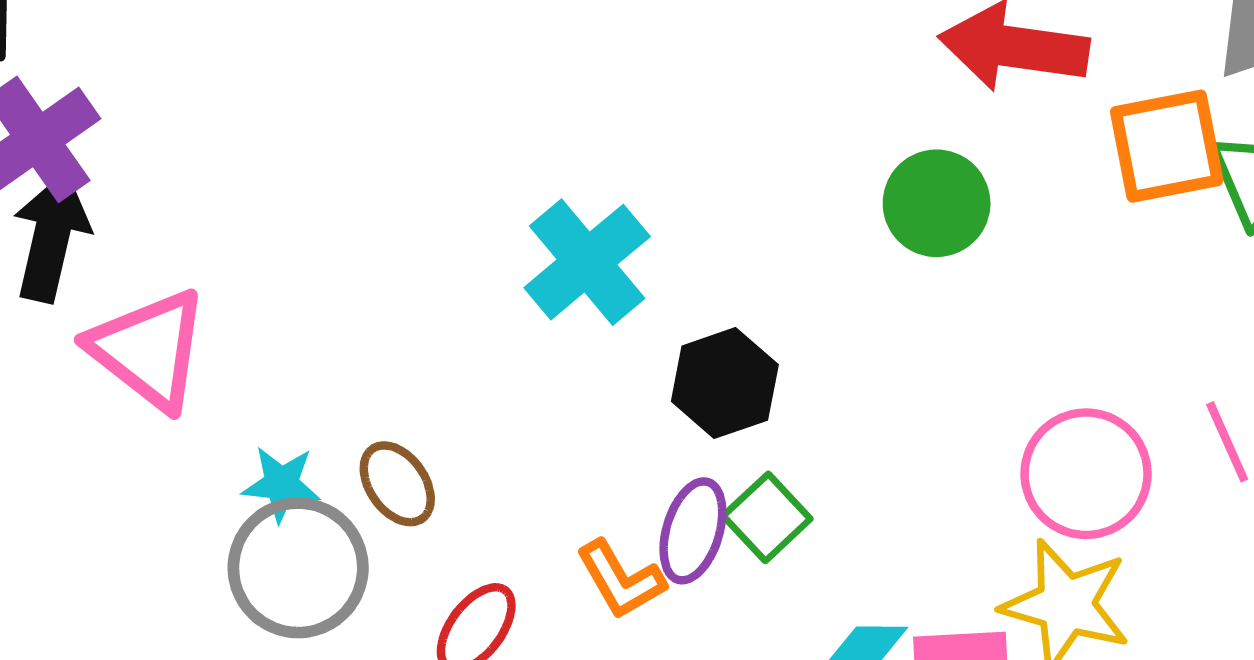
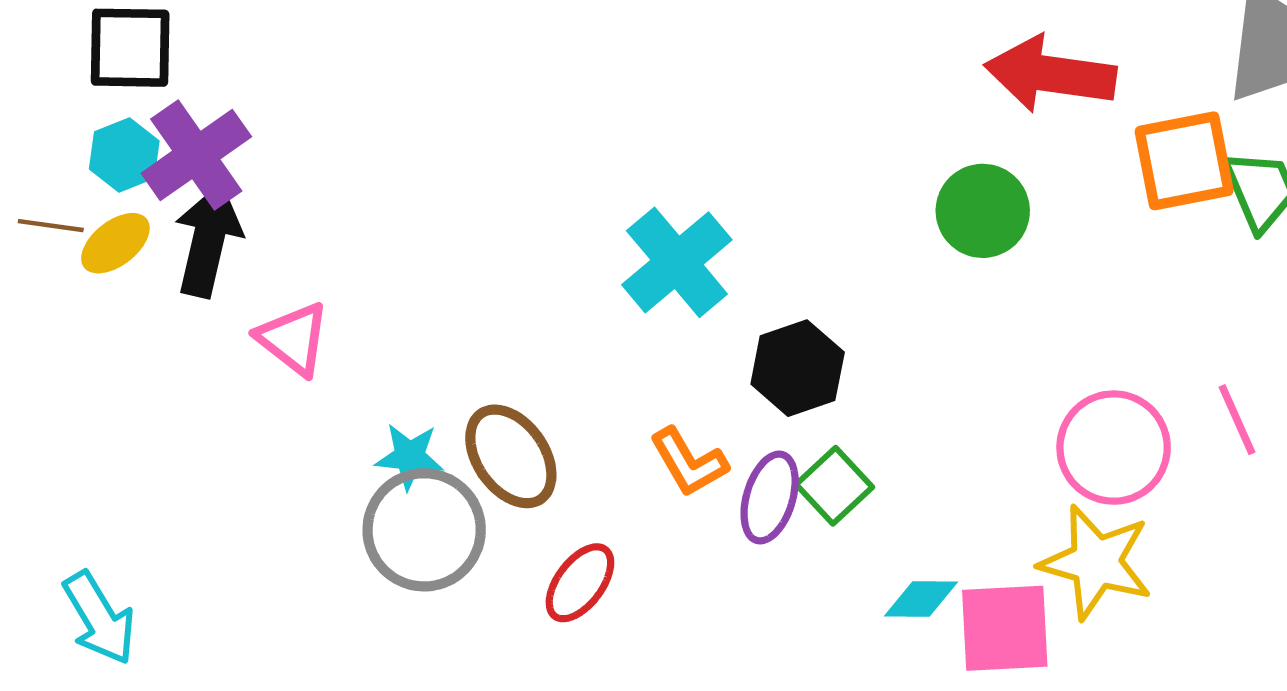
pink triangle: (149, 349) -> (293, 339), size x0.7
brown ellipse: (397, 484) -> (511, 456), size x1.4
orange L-shape: (621, 580) -> (689, 462), moved

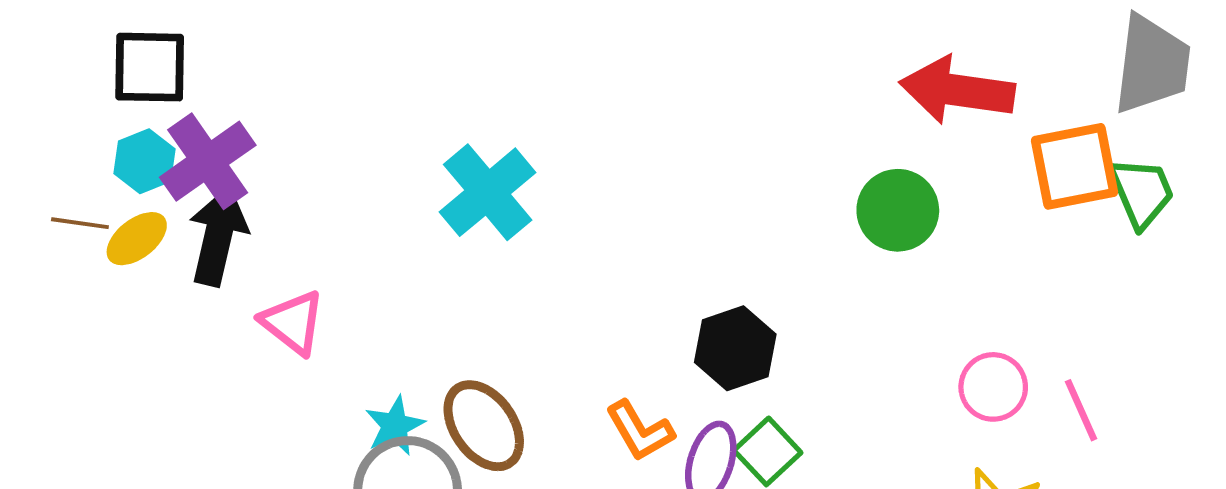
cyan cross: (677, 262) -> (488, 192), moved
pink line: (1237, 420) -> (1081, 410), moved
pink circle: (1114, 448) -> (993, 387), moved, size x0.7
cyan star: (409, 456) -> (395, 426), turned -30

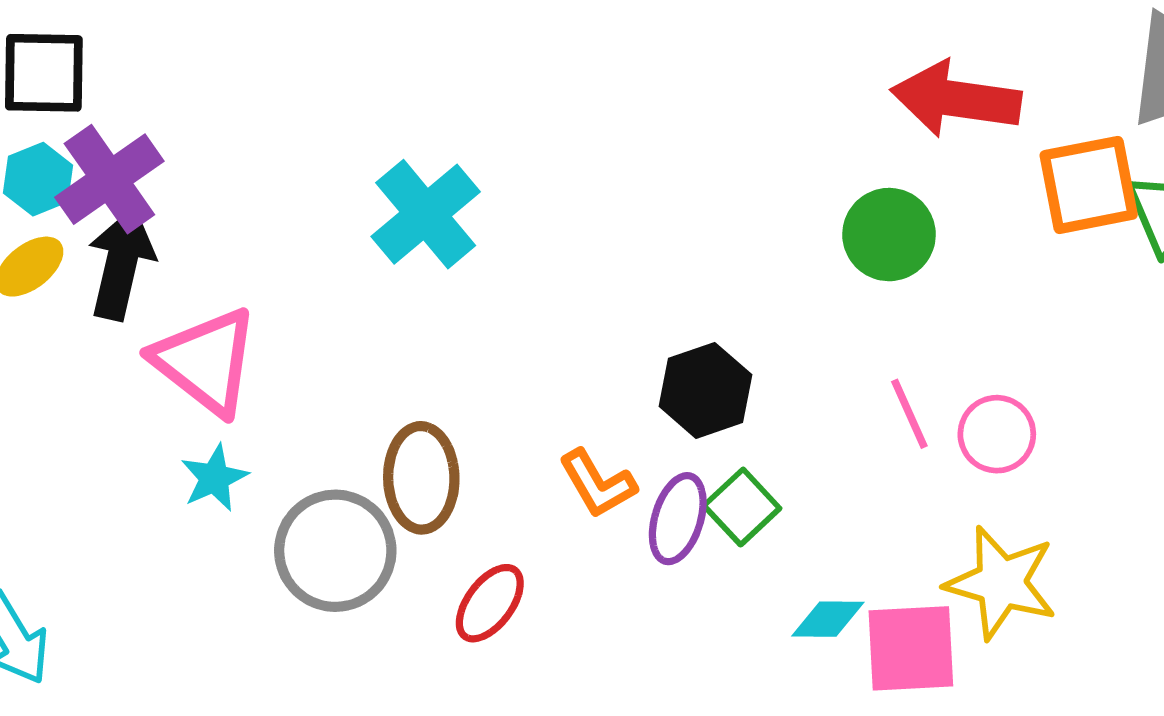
pink triangle: (293, 322) -> (206, 361), size x1.5
pink line: (1081, 410) -> (909, 414), moved
cyan star: (395, 426) -> (214, 478), moved
brown ellipse: (484, 426) -> (421, 478), turned 34

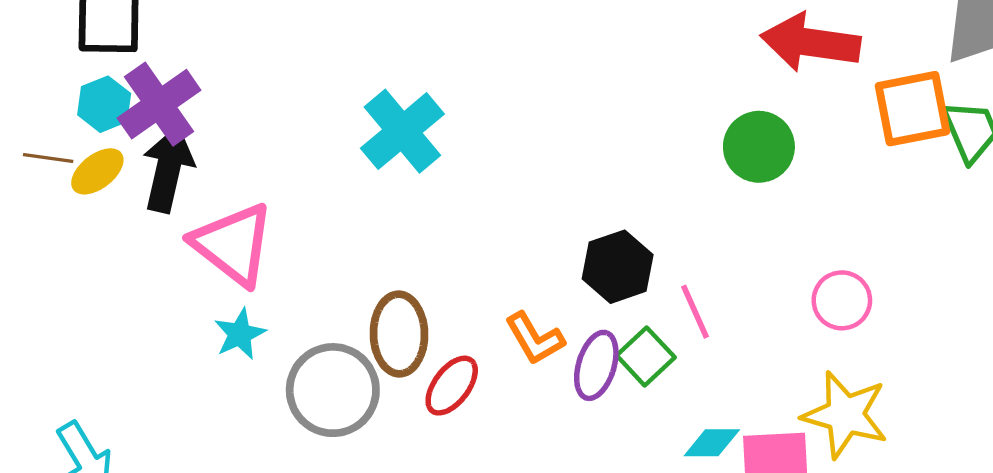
pink line: (909, 414) -> (695, 312), moved
red ellipse: (490, 603) -> (452, 386), moved

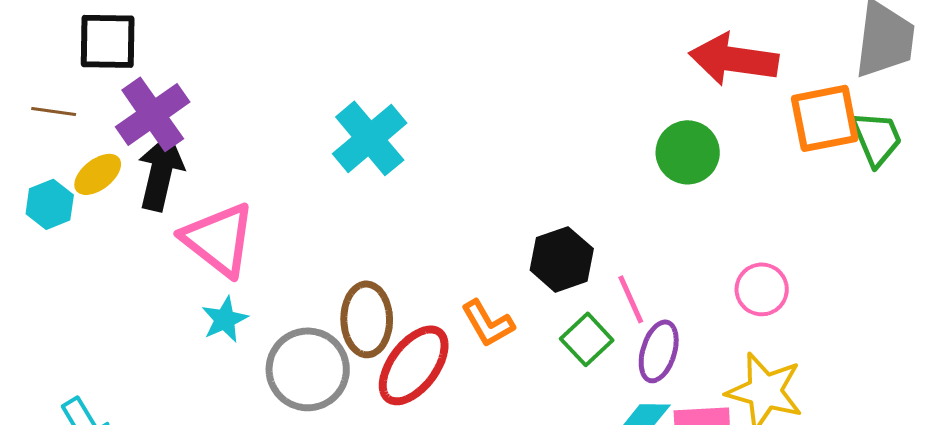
cyan hexagon: (104, 104) -> (50, 204), moved
brown line: (48, 158) -> (54, 111), moved
purple ellipse: (596, 365) -> (659, 351), moved
red ellipse: (452, 386) -> (414, 365), size x1.5

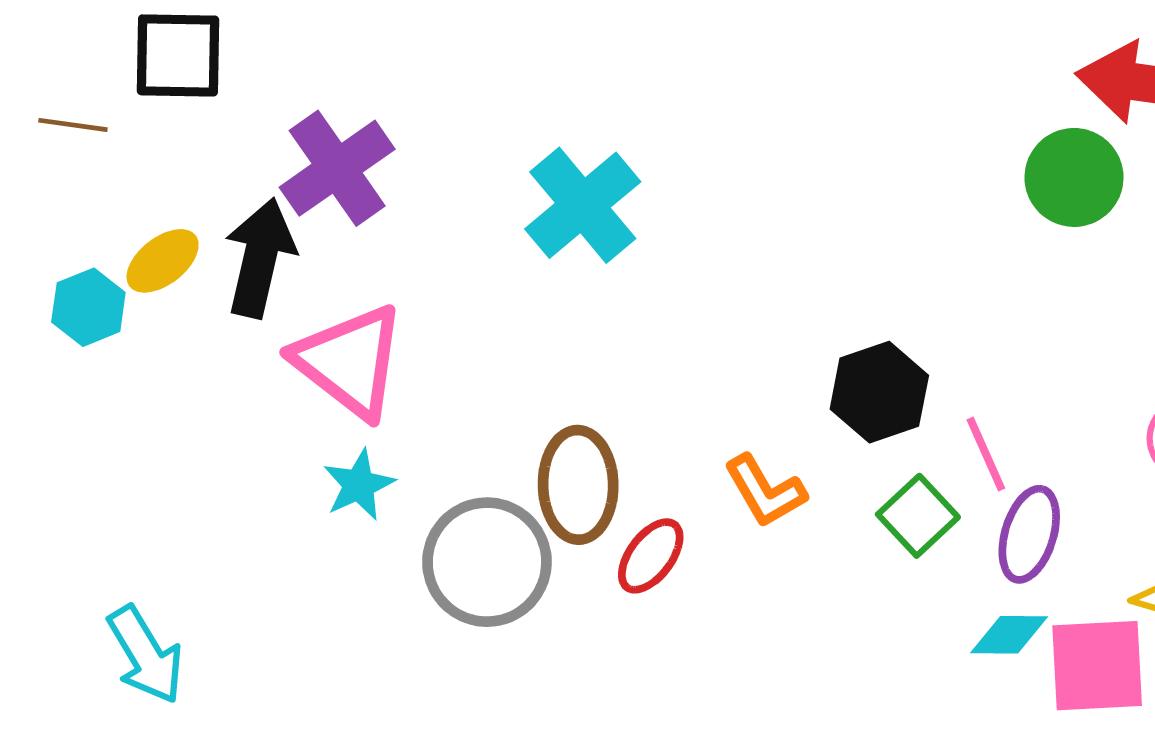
brown line: (54, 111) -> (73, 125), moved
purple cross: (153, 114) -> (337, 168), moved
green circle: (688, 152) -> (1074, 177), moved
red ellipse: (414, 365) -> (651, 556), size x0.6

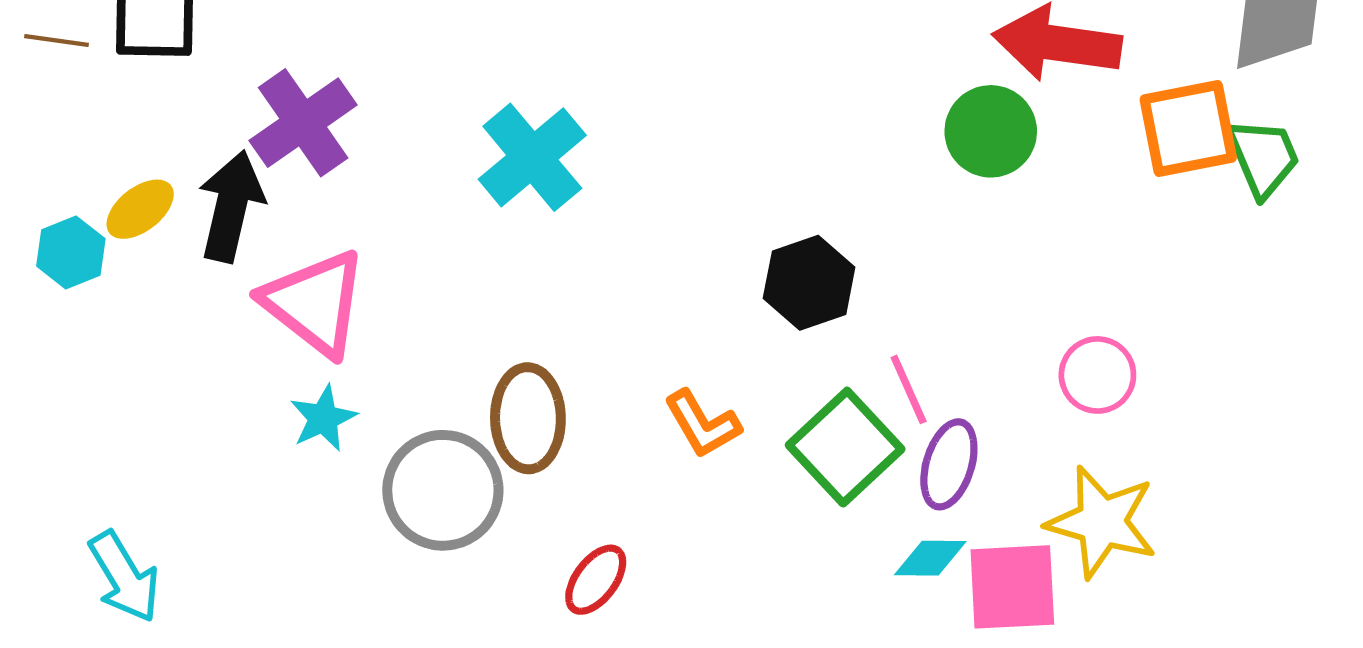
brown line: (73, 125) -> (57, 41), moved
black hexagon: (879, 392) -> (809, 283), moved
green square: (918, 516) -> (845, 447), size x1.5
red ellipse: (651, 556) -> (596, 580), moved

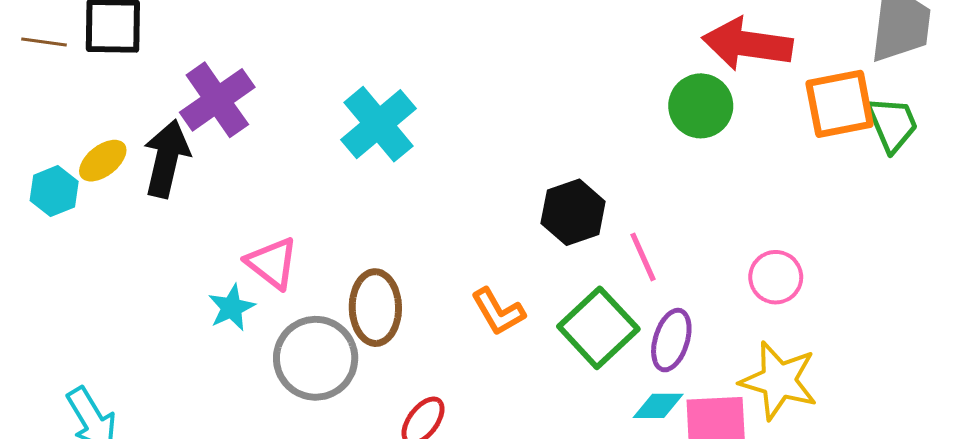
pink triangle: (315, 303) -> (272, 263), moved, size x0.7
pink line: (909, 389) -> (643, 257), moved

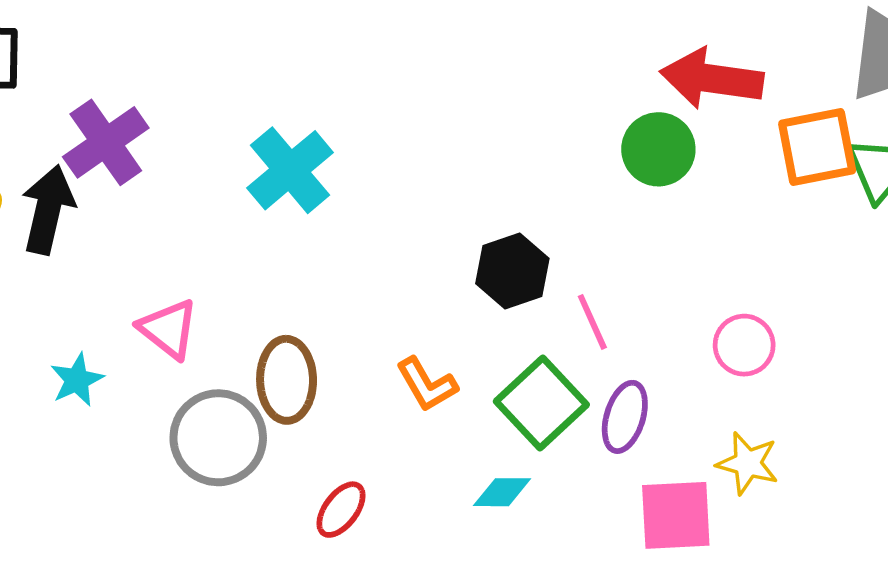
cyan star: (231, 308) -> (77, 380), moved
yellow star: (779, 381) -> (748, 463), size x0.7
cyan diamond: (658, 406) -> (502, 492), moved

